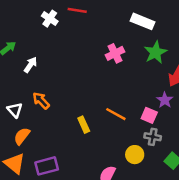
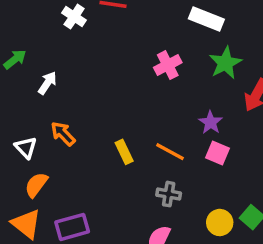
purple star: (165, 100) -> (211, 122), moved
yellow rectangle: (84, 125) -> (124, 152), moved
gray cross: (153, 137) -> (169, 194), moved
yellow circle: (135, 155) -> (220, 223), moved

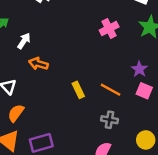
orange arrow: (63, 134) -> (38, 64), moved, turned -30

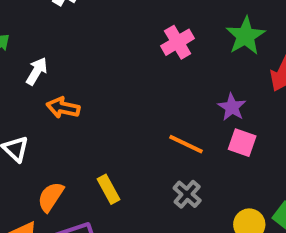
yellow rectangle: (78, 90) -> (108, 189), moved
orange semicircle: (16, 113) -> (51, 197), moved
gray cross: (110, 120) -> (187, 194), turned 35

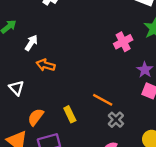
pink cross: (178, 42) -> (123, 42), moved
orange line: (186, 144) -> (103, 100), moved

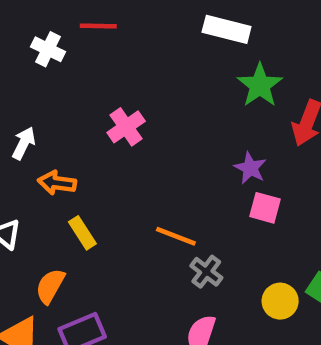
pink cross: (123, 42) -> (126, 127), moved
yellow rectangle: (70, 114) -> (82, 233), moved

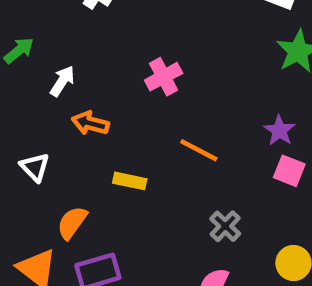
yellow rectangle: (82, 233) -> (130, 181), moved, turned -52
orange line: (176, 236) -> (199, 150), moved

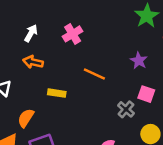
white arrow: (62, 81) -> (31, 33), moved
pink square: (289, 171) -> (146, 94), moved
gray cross: (225, 226) -> (126, 109), moved

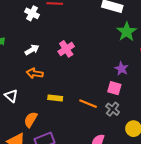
white arrow: (31, 33) -> (32, 50), turned 32
orange line: (94, 74) -> (88, 104), moved
pink square: (146, 94) -> (114, 88), moved

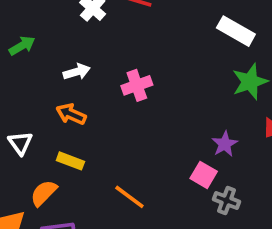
yellow rectangle: (55, 98) -> (70, 161), moved
orange line: (88, 104) -> (129, 197), moved
gray cross: (113, 109) -> (227, 201), moved, turned -32

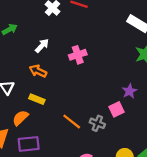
white arrow: (77, 72) -> (42, 46), turned -32
pink square: (204, 175) -> (116, 109), turned 32
gray cross: (227, 201) -> (97, 123), moved

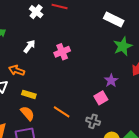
orange arrow: (38, 71) -> (17, 70), moved
orange semicircle: (20, 118) -> (27, 113), moved, turned 98
gray cross: (97, 123) -> (93, 121), moved

